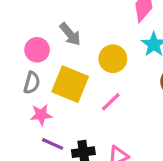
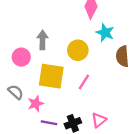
gray arrow: (70, 34) -> (43, 40), turned -126
gray semicircle: (32, 83) -> (16, 92), moved, turned -49

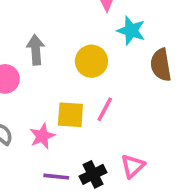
yellow square: (51, 76) -> (70, 115), moved, size x0.7
pink star: (36, 104) -> (42, 136), moved

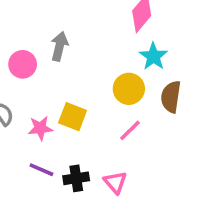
yellow circle: (91, 61) -> (129, 89), moved
pink line: (105, 109) -> (130, 130), moved
pink triangle: (133, 166) -> (115, 182), turned -45

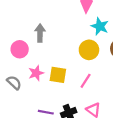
pink star: (40, 128) -> (36, 73), moved
pink line: (130, 130) -> (86, 81), moved

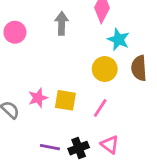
gray arrow: (40, 33) -> (62, 23), moved
pink circle: (20, 49) -> (15, 32), moved

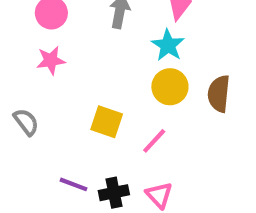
cyan star: (118, 39) -> (168, 45), moved
pink star: (38, 98) -> (51, 60), moved

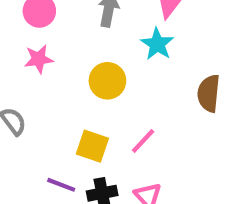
yellow circle: (170, 87) -> (107, 81), moved
yellow square: (107, 122) -> (92, 146), moved

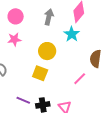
pink line: (143, 141) -> (80, 79), moved
yellow square: (92, 146) -> (40, 73), moved

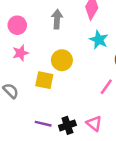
cyan star: (72, 34) -> (99, 40), moved
yellow square: (40, 73) -> (44, 80), moved

